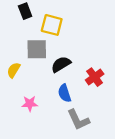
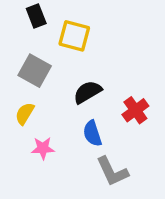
gray square: (37, 49) -> (35, 71), moved, turned 30
yellow semicircle: (14, 70) -> (25, 114), moved

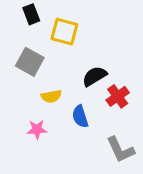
black semicircle: (87, 92) -> (95, 76), moved
yellow semicircle: (25, 114) -> (51, 96), moved, turned -132
gray L-shape: (112, 171) -> (120, 150), moved

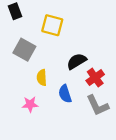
black rectangle: (31, 14) -> (15, 11), moved
yellow semicircle: (51, 96) -> (42, 78), turned 98
gray L-shape: (120, 150) -> (98, 105), moved

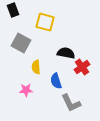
black semicircle: (77, 61) -> (66, 53), turned 42
gray L-shape: (98, 105) -> (71, 103), moved

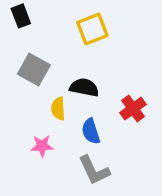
yellow square: (45, 22) -> (92, 29), moved, turned -36
black semicircle: (66, 53) -> (84, 87), moved
gray L-shape: (71, 103) -> (94, 170), moved

